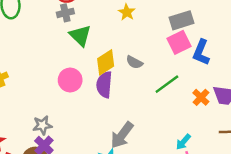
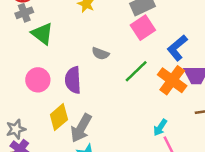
blue L-shape: (201, 52) -> (177, 48), moved, turned 35
yellow diamond: (106, 62) -> (59, 117), moved
orange cross: (201, 97) -> (172, 80), size x1.6
gray arrow: (122, 135) -> (81, 128), moved

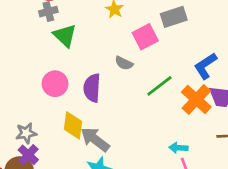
pink square: (143, 28) -> (145, 37), moved
yellow diamond: (59, 117) -> (73, 125), turned -48
cyan arrow: (160, 127) -> (178, 148), turned 54
gray arrow: (81, 128) -> (95, 139), turned 92

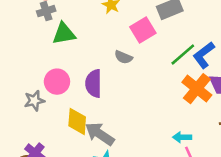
green triangle: (65, 35) -> (64, 34), turned -50
green line: (159, 86) -> (183, 55), moved
gray star: (26, 133) -> (34, 101), moved

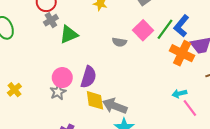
pink square: (143, 30) -> (143, 30), moved
pink circle: (57, 82) -> (62, 78), moved
purple semicircle: (94, 83) -> (89, 77), moved, turned -150

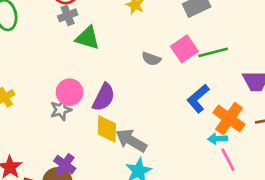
blue L-shape: (181, 26) -> (198, 99), moved
green line: (165, 29) -> (213, 52), turned 30
green triangle: (69, 34) -> (87, 38), turned 30
orange cross: (182, 53) -> (229, 119), moved

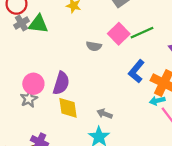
green triangle: (87, 38) -> (38, 24), moved
gray arrow: (131, 140) -> (105, 114), moved, size x0.6

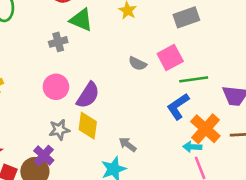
gray cross: (21, 23) -> (58, 42), moved
green line: (142, 33) -> (194, 79), moved
gray star: (29, 99) -> (59, 130), moved

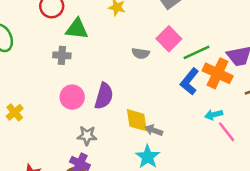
gray cross: (58, 42) -> (62, 55), turned 36
yellow diamond: (88, 126) -> (137, 120), moved
orange cross: (205, 129) -> (218, 73), moved
gray star: (59, 130) -> (87, 136), turned 30

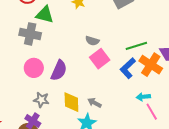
pink square: (169, 39) -> (100, 59), moved
gray cross: (62, 55) -> (30, 34), size x1.5
yellow diamond: (137, 120) -> (71, 102), moved

